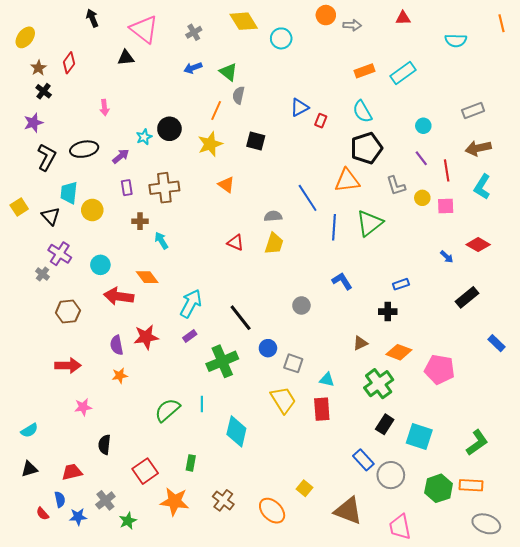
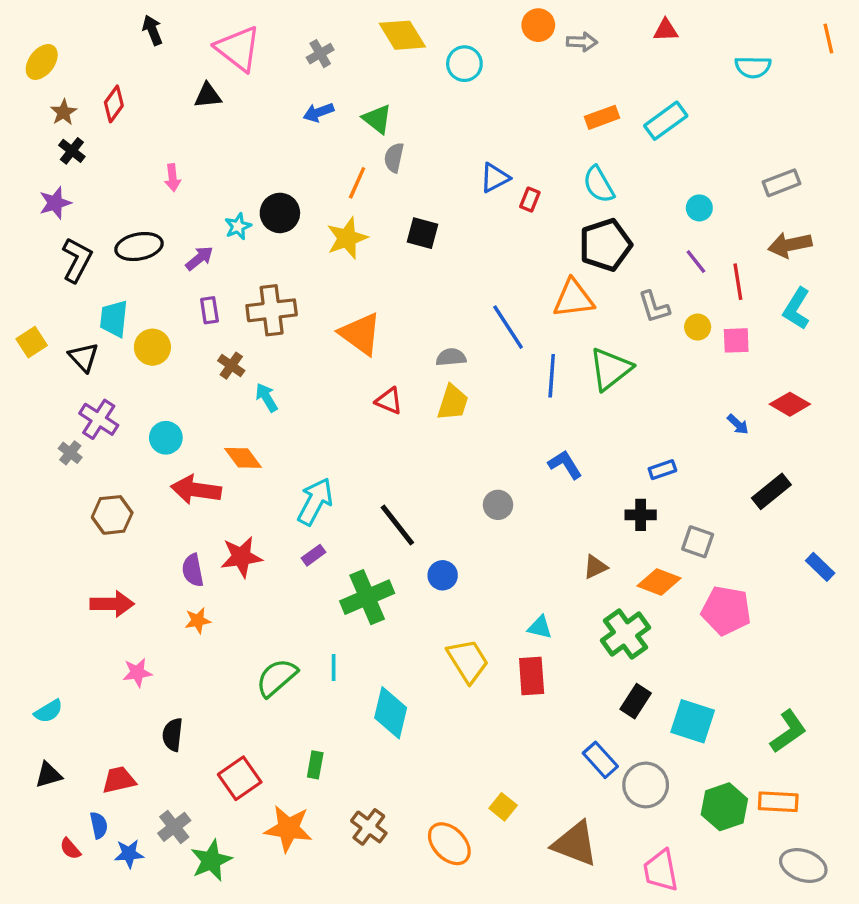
orange triangle: (226, 185) -> (360, 334), moved, size x1.6
brown cross: (140, 221) -> (231, 366), turned 35
gray square: (293, 363) -> (698, 542), moved
green star: (128, 521) -> (211, 860), size x1.4

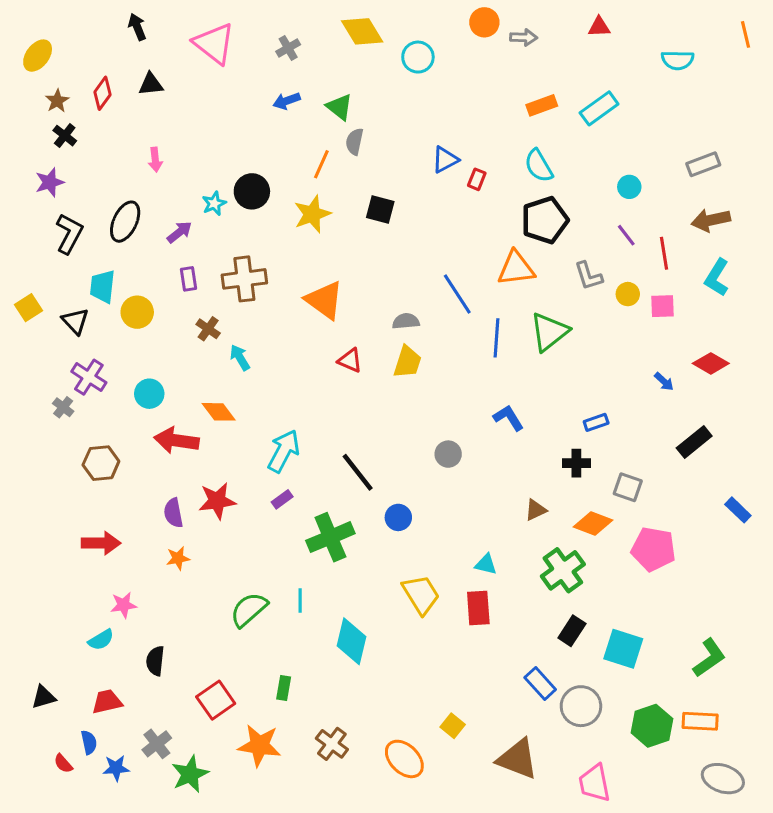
black triangle: (208, 96) -> (151, 84), moved
black ellipse: (139, 247) -> (125, 222), turned -54
cyan semicircle: (48, 711) -> (101, 640), moved

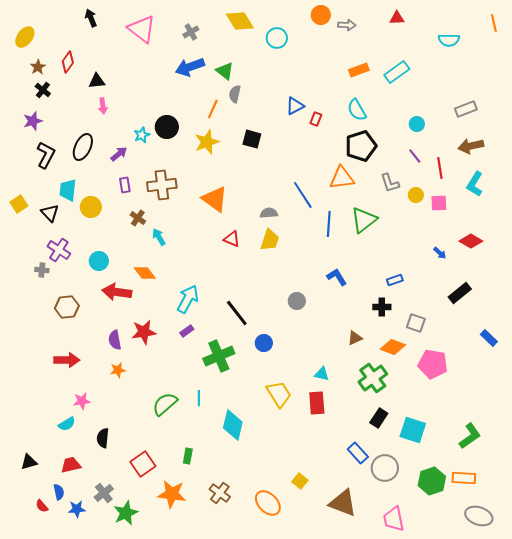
black triangle: (151, 84) -> (97, 81), moved
blue arrow: (287, 101) -> (190, 67), size x1.6
gray cross: (63, 407) -> (42, 270), turned -32

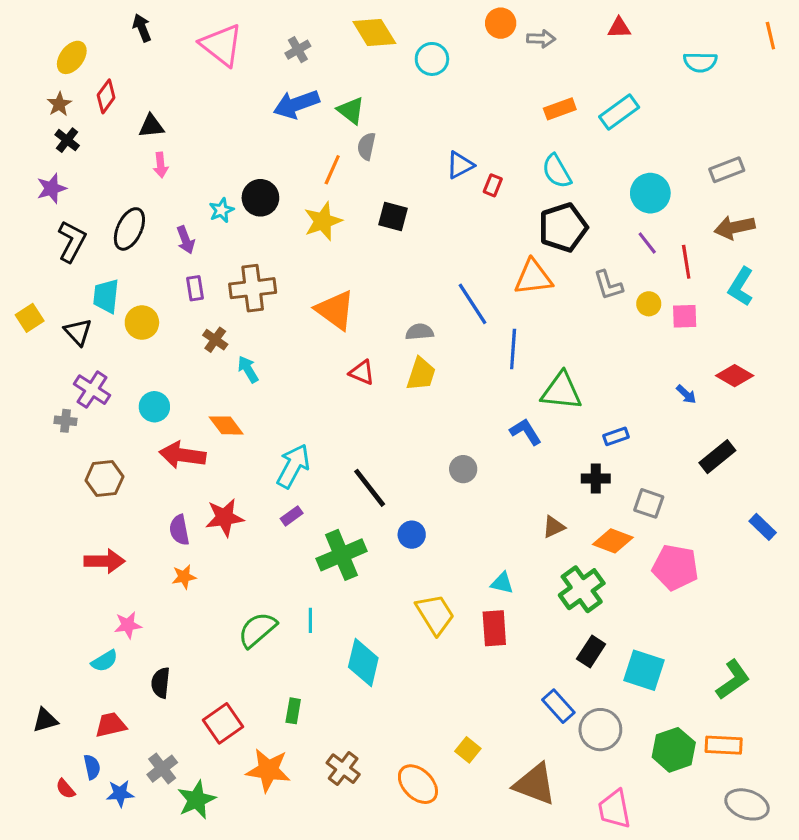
yellow ellipse: (25, 37) -> (72, 57), moved
cyan circle: (417, 124) -> (650, 193), size x1.6
purple arrow: (119, 154) -> (186, 240), turned 108
green triangle: (364, 220) -> (561, 391), moved, turned 44

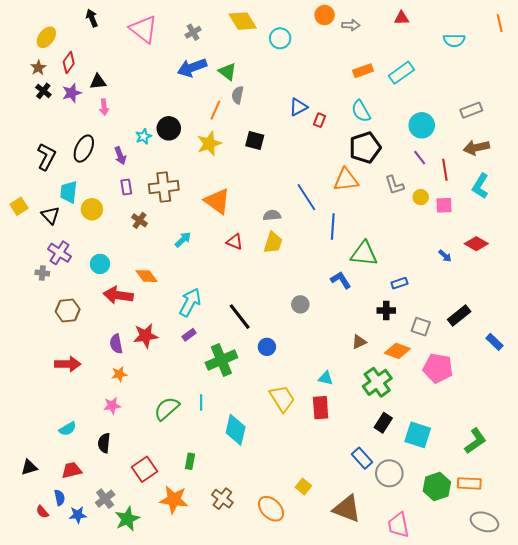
purple star: (51, 188) -> (72, 93), moved
cyan arrow: (248, 369) -> (183, 240), moved, turned 78
black rectangle: (717, 457) -> (459, 315), moved
pink star: (128, 625) -> (112, 406), moved

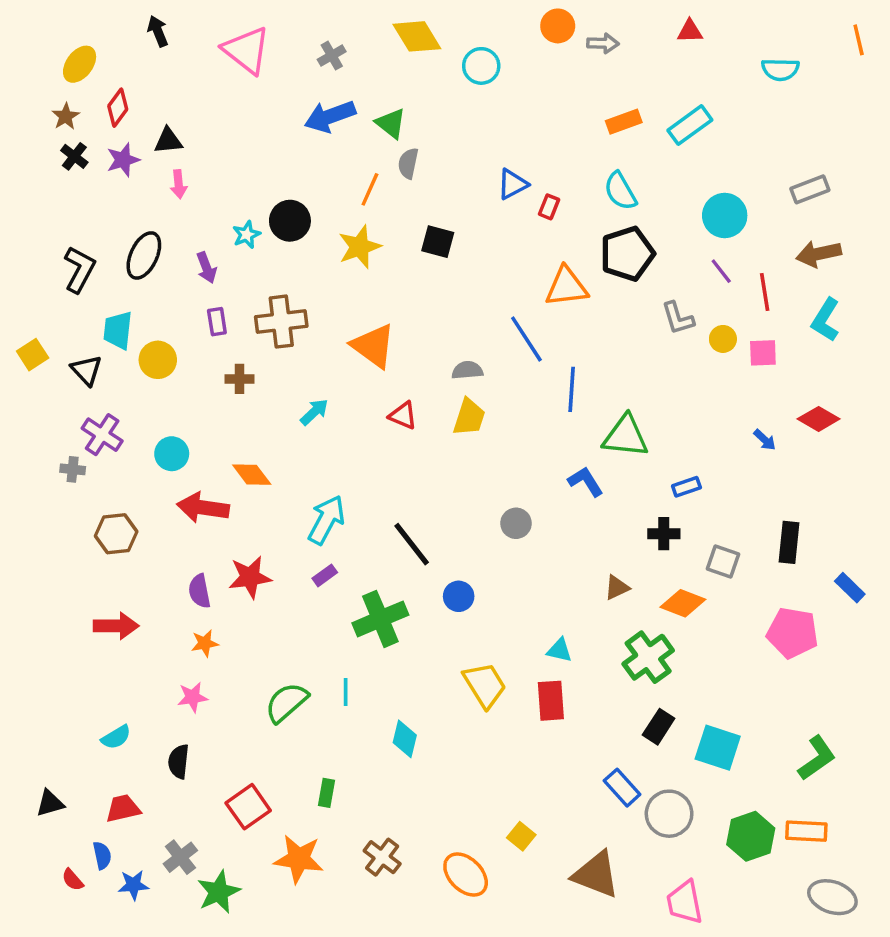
orange triangle: (346, 180) -> (566, 287), moved
brown cross: (139, 220) -> (240, 379), turned -35
black rectangle: (459, 315) -> (789, 542), turned -45
pink pentagon: (438, 368) -> (792, 633), moved
cyan diamond: (236, 430) -> (405, 739), size x0.7

